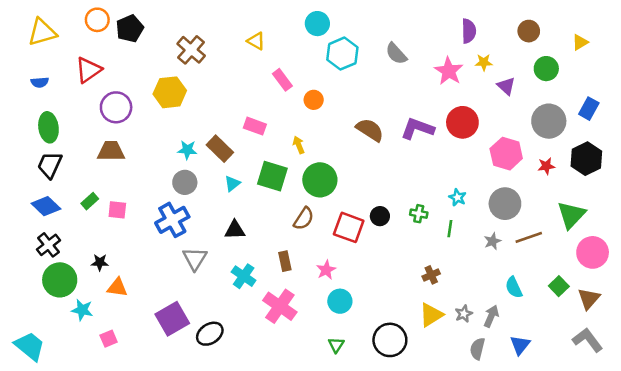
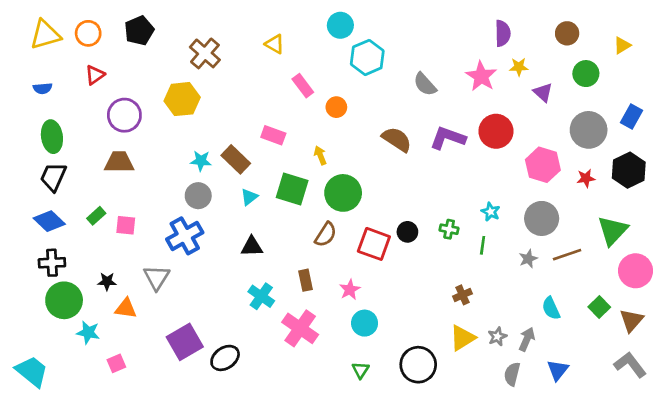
orange circle: (97, 20) -> (88, 33), moved
gray semicircle: (396, 54) -> (425, 84), moved
red triangle: (89, 70) -> (95, 75), size x0.7
black cross: (48, 245) -> (52, 263), turned 35
gray triangle: (195, 259) -> (157, 277), moved

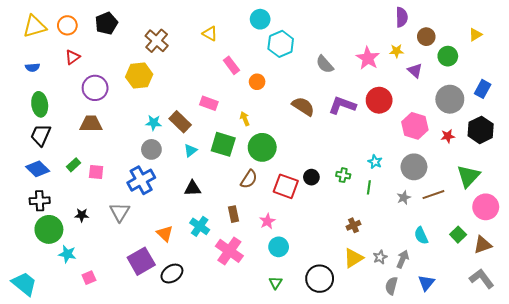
purple semicircle: (503, 33) -> (402, 17), moved
brown circle: (567, 33) -> (426, 37), moved
orange triangle: (126, 308) -> (165, 234), moved, turned 36
brown triangle: (631, 320) -> (483, 245), turned 30

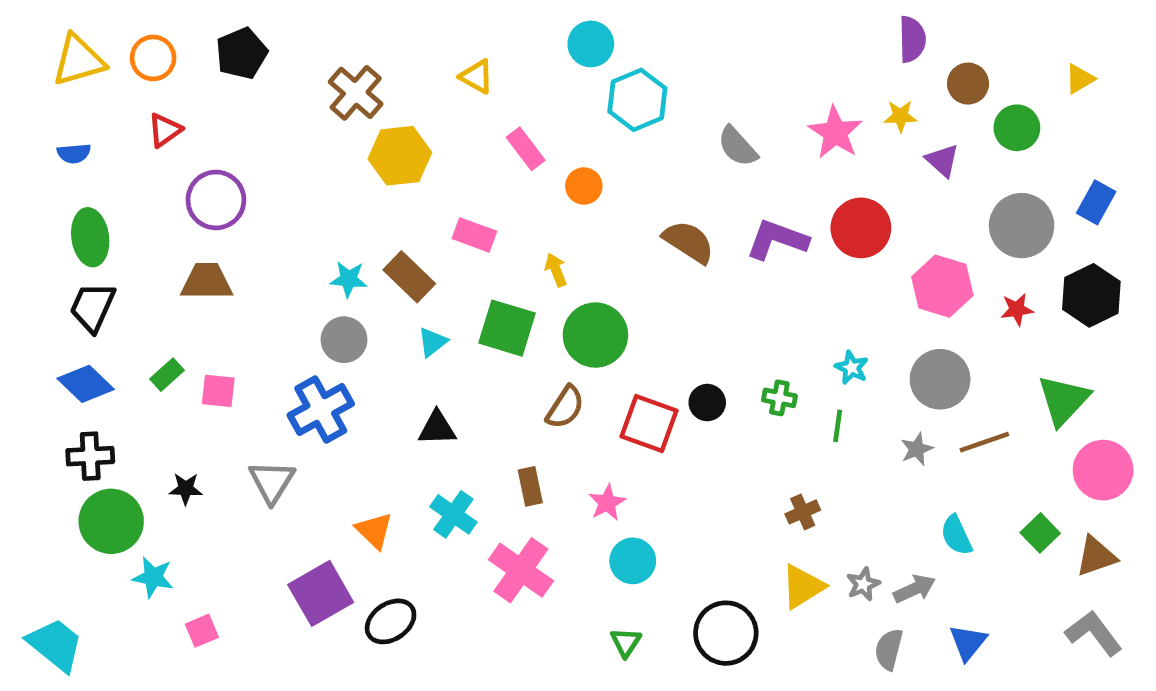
yellow hexagon: (139, 76) -> (400, 156), moved
gray arrow: (403, 259) -> (914, 589), turned 42

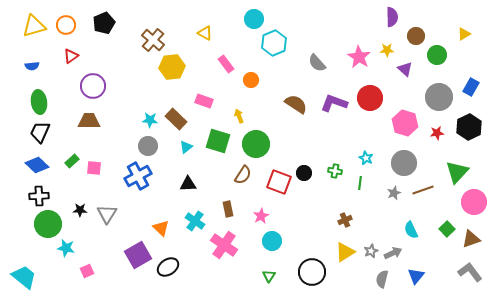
gray triangle: (272, 482) -> (107, 214), moved

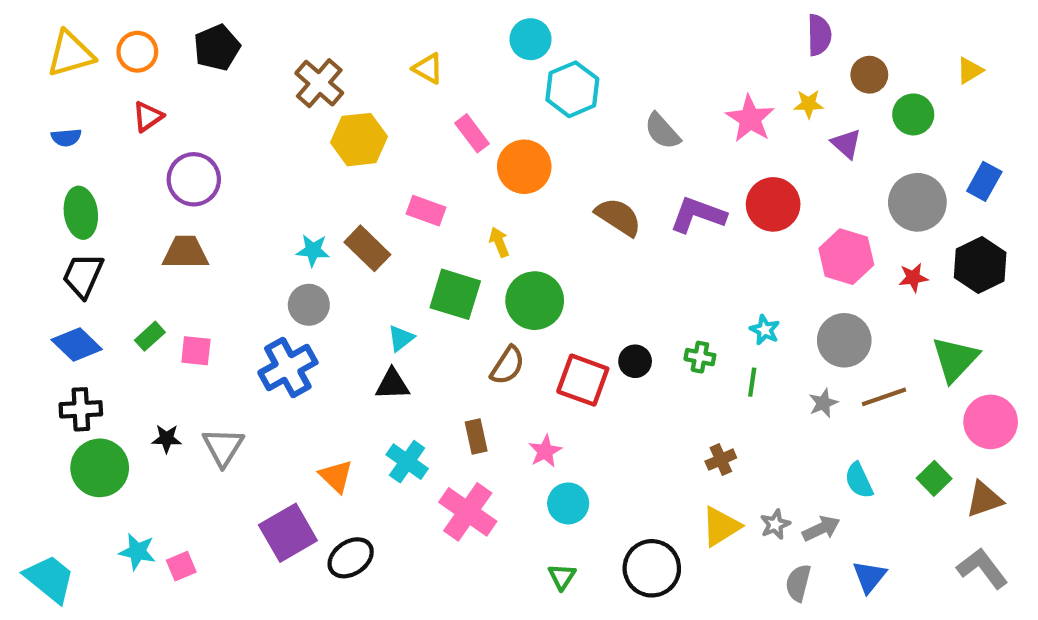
orange circle: (251, 80) -> (524, 167), size x1.6
cyan triangle: (186, 147) -> (401, 338), moved
cyan star: (66, 248) -> (137, 552), moved

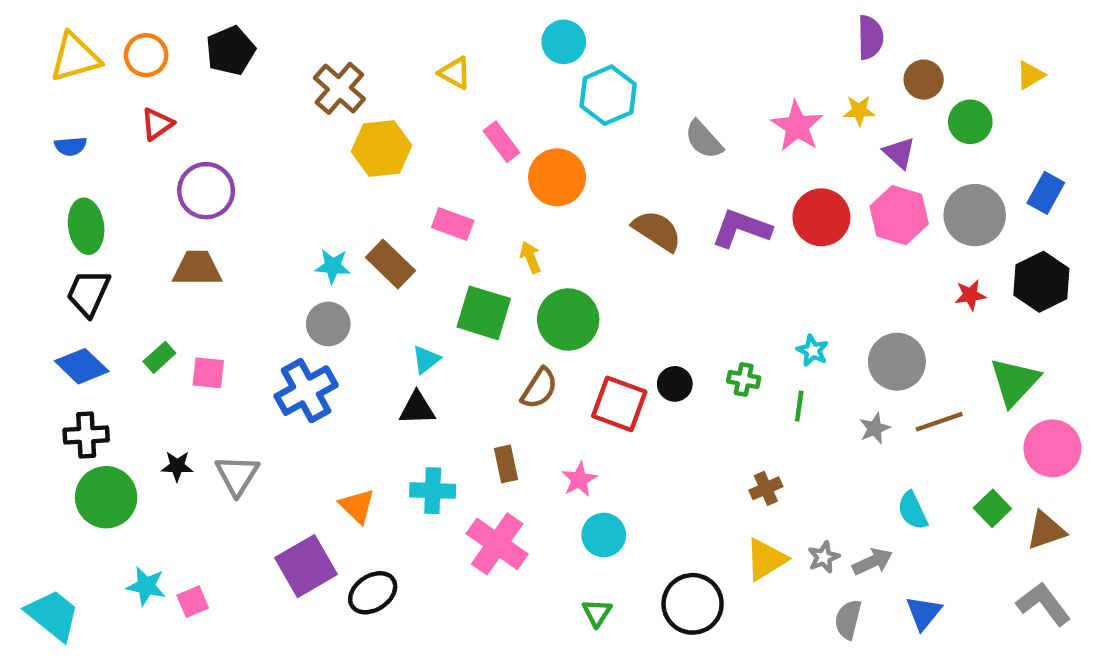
pink hexagon: (846, 257) -> (899, 215), moved
cyan cross: (407, 462) -> (433, 491), turned -33

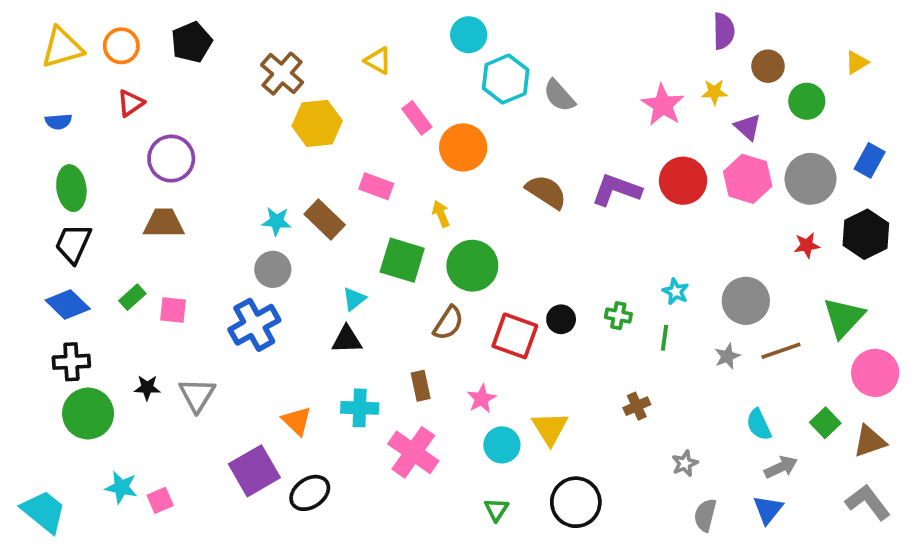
gray semicircle: (704, 140) -> (559, 96), moved
yellow triangle: (766, 559) -> (550, 428), moved, turned -30
gray arrow: (873, 562) -> (781, 467), moved

